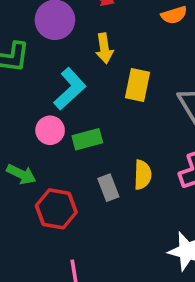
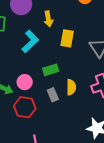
pink circle: (50, 130) -> (25, 82), moved
green rectangle: (87, 139) -> (51, 70), moved

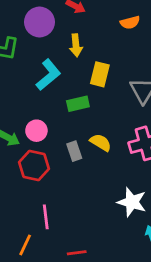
green rectangle: (51, 70) -> (78, 104), moved
yellow semicircle: (71, 87) -> (101, 143), turned -63

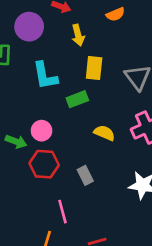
yellow arrow: (76, 45) -> (78, 35), moved
cyan L-shape: (48, 75) -> (45, 76), turned 128
gray rectangle: (74, 151) -> (85, 175), moved

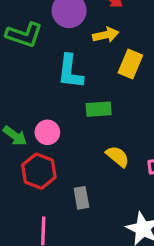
yellow arrow: (78, 35) -> (106, 35), moved, turned -105
yellow rectangle: (94, 68) -> (130, 64), moved

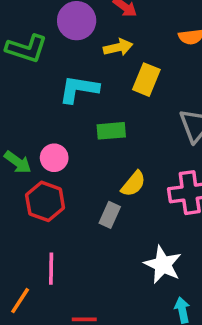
cyan L-shape: (70, 72) -> (79, 89), turned 93
yellow semicircle: (118, 156) -> (133, 184), turned 90
gray rectangle: (81, 198) -> (110, 215), moved, turned 35

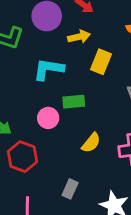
pink circle: (54, 158) -> (48, 118), moved
gray rectangle: (110, 215) -> (70, 189), moved

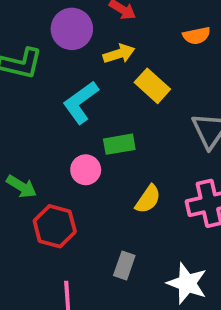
yellow rectangle: (101, 62) -> (152, 86), turned -65
cyan L-shape: (49, 69) -> (81, 102), turned -40

